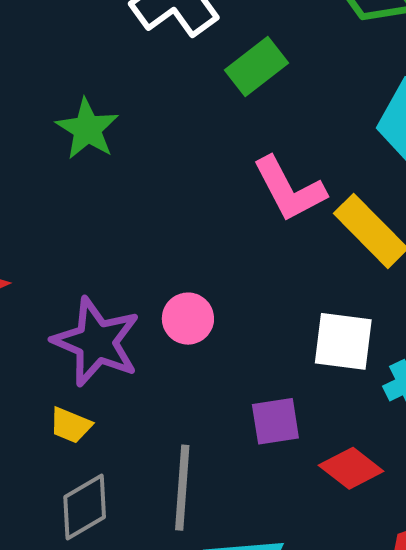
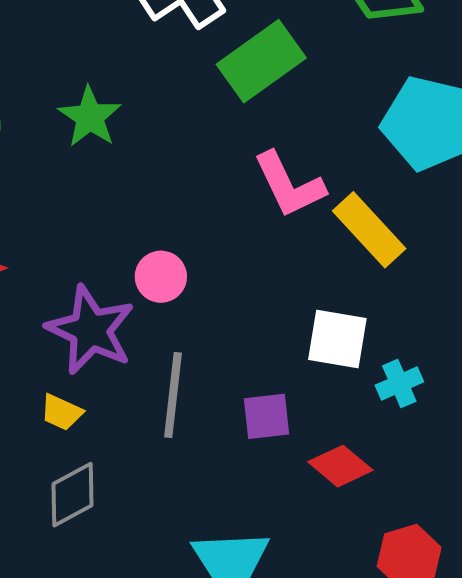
green rectangle: (256, 67) -> (261, 61), size x1.4
pink circle: (188, 319) -> (161, 277), moved
gray line: (182, 488) -> (173, 395), moved

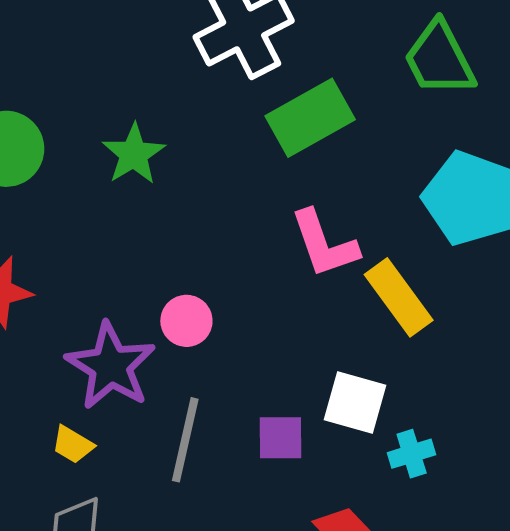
purple square: (267, 416) -> (280, 438), moved

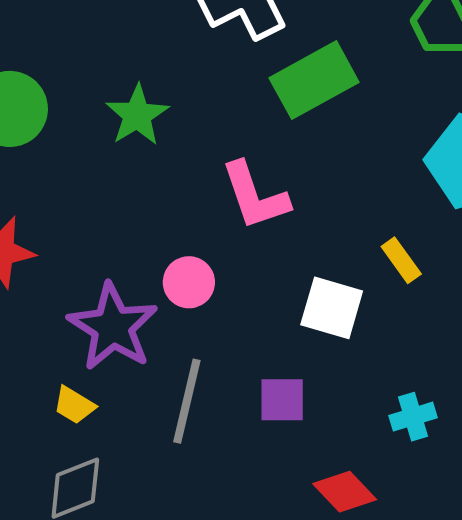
pink L-shape: (324, 244) -> (255, 196), moved
yellow rectangle: (399, 297) -> (401, 260), size x0.6
white square: (355, 402) -> (332, 308), moved

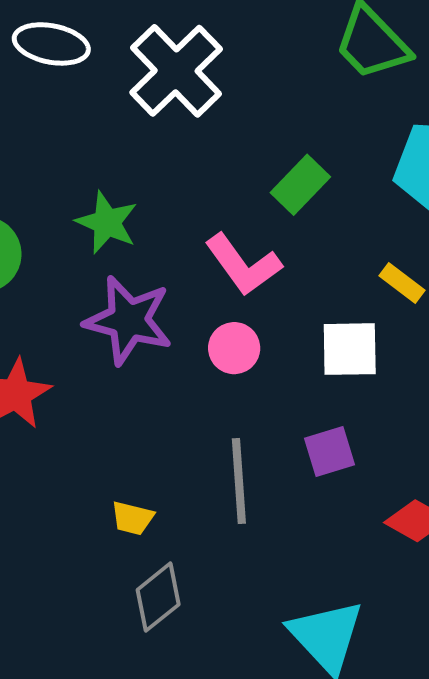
green rectangle: (314, 80) -> (300, 185), moved, size x0.7
pink circle: (189, 282) -> (234, 348), moved
purple star: (113, 327) -> (128, 320), moved

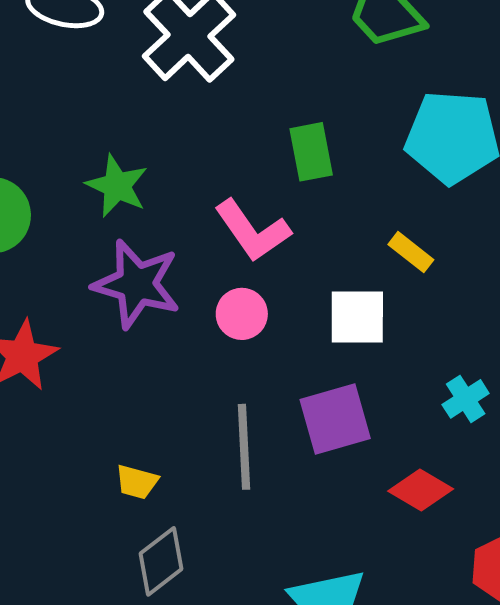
green rectangle: (300, 185) -> (311, 152), turned -56
purple square: (329, 451) -> (335, 419), size x1.4

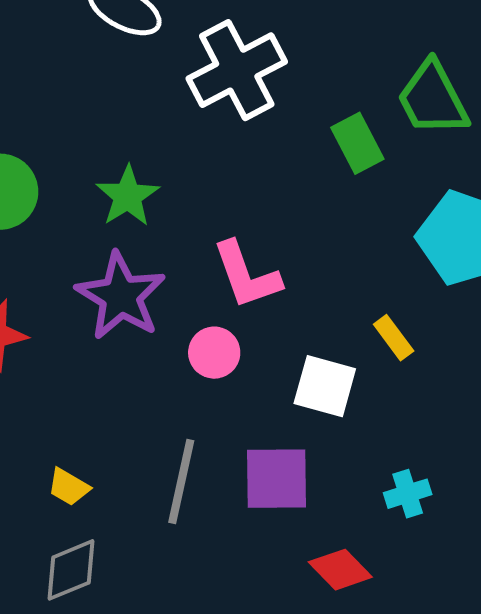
green rectangle: (311, 152) -> (357, 143), moved, turned -32

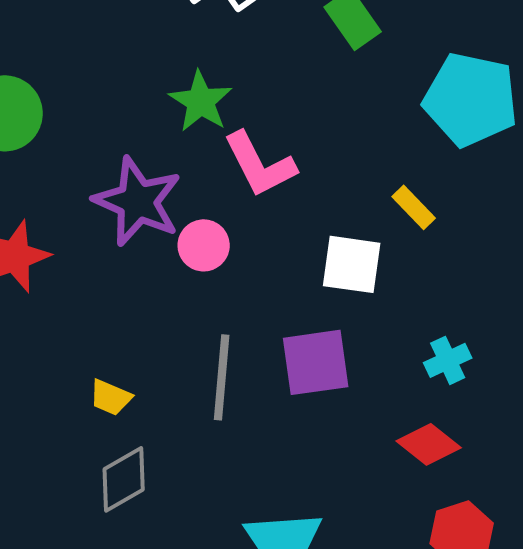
green star: (128, 196) -> (201, 101), moved
pink circle: (214, 353) -> (204, 245), moved
red diamond: (340, 570) -> (429, 444), moved

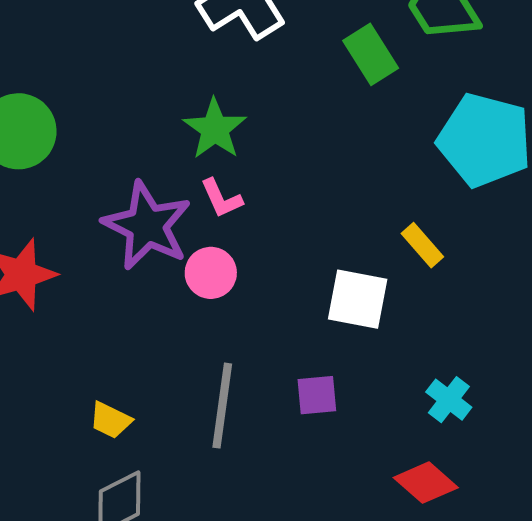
pink L-shape: (260, 164) -> (221, 198), moved, size x0.6
cyan cross: (448, 360) -> (449, 400), turned -30
purple square: (316, 362) -> (317, 395), size x0.6

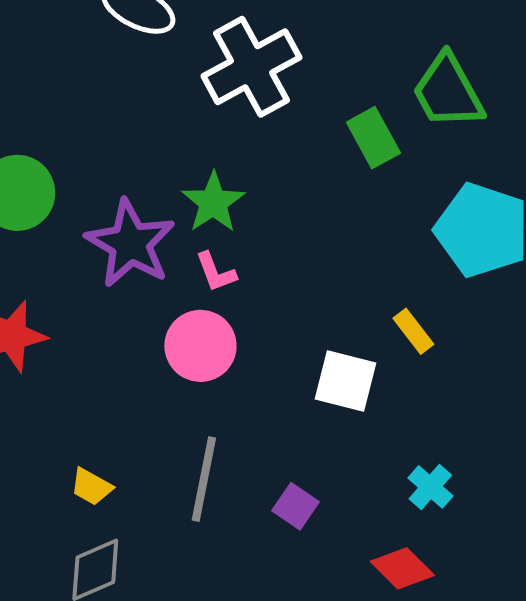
purple star: (147, 226) -> (130, 244), moved
pink circle: (211, 273) -> (200, 346), size x1.4
purple square: (317, 395) -> (295, 506), moved, turned 36

